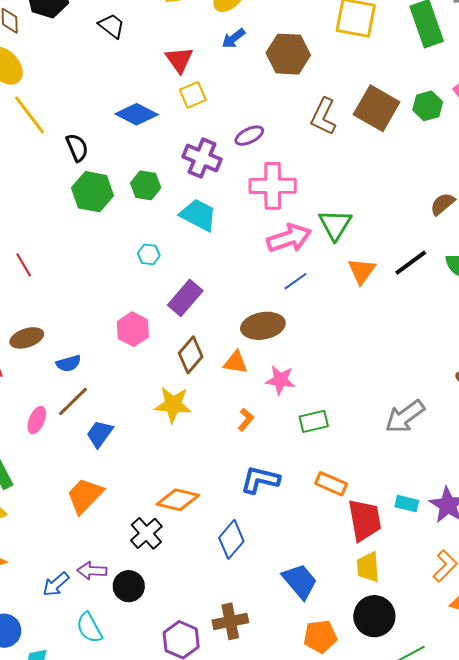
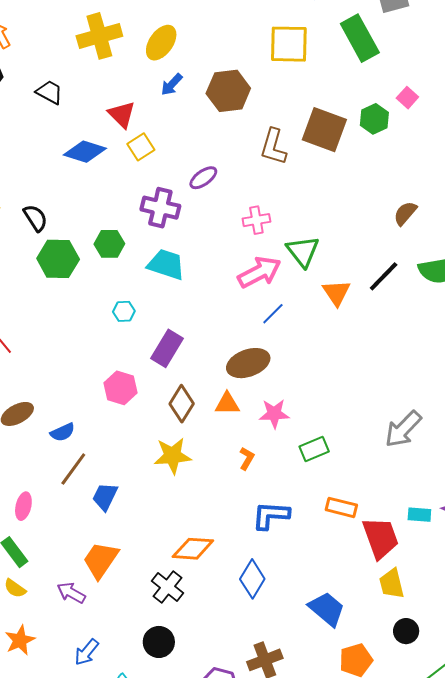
blue diamond: (137, 114) -> (85, 152), moved
pink cross: (273, 186) -> (256, 220), moved, size x0.6
pink ellipse: (37, 420) -> (23, 506), moved
purple arrow: (92, 571) -> (71, 593), moved, turned 36
black circle: (374, 616) -> (406, 631), size x0.6

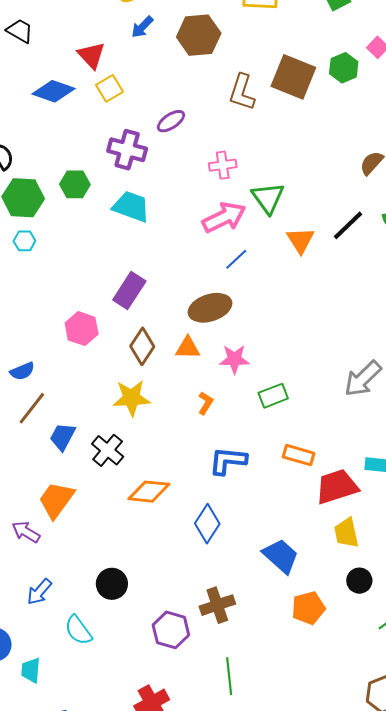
cyan hexagon: (124, 311) -> (24, 241), moved
red trapezoid: (381, 538) -> (337, 487), turned -90
black cross: (168, 587) -> (108, 450), moved

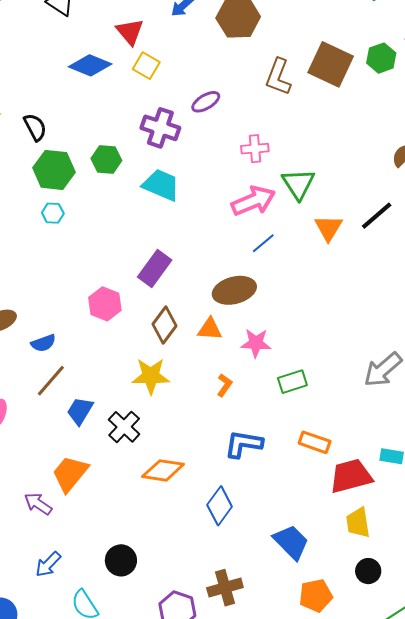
yellow square: (110, 88) -> (146, 66), turned -32

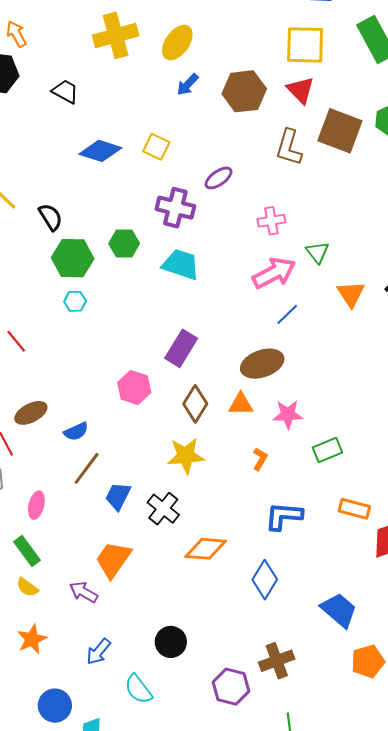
red triangle: (130, 32) -> (301, 90), moved
green triangle: (298, 184) -> (317, 252), size x0.7

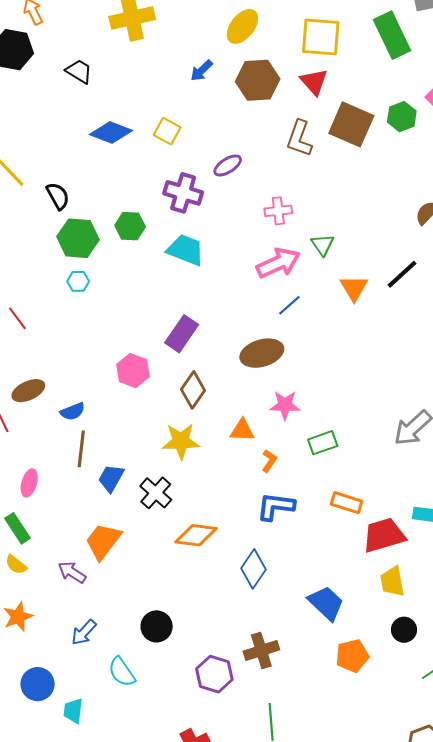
yellow ellipse: (177, 43) -> (242, 26), moved
orange triangle: (241, 404) -> (242, 430), moved
orange L-shape: (260, 459) -> (269, 461), moved
brown line: (87, 468) -> (81, 449), turned -33

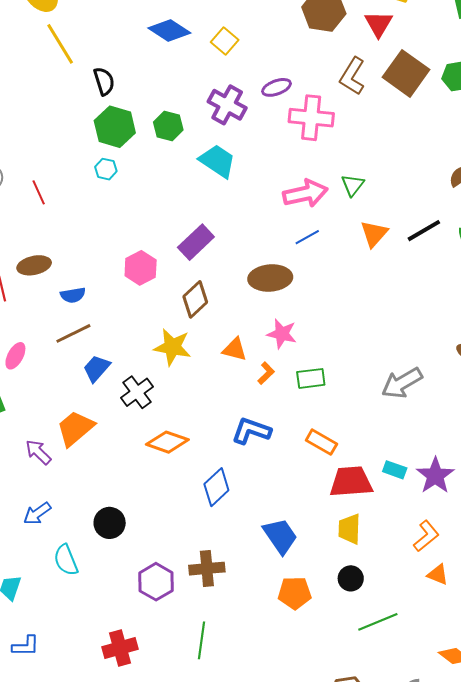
pink cross: (278, 211) -> (311, 118), moved, size x1.6
brown line: (81, 449) -> (73, 333), turned 45
orange L-shape: (269, 461) -> (266, 373), moved

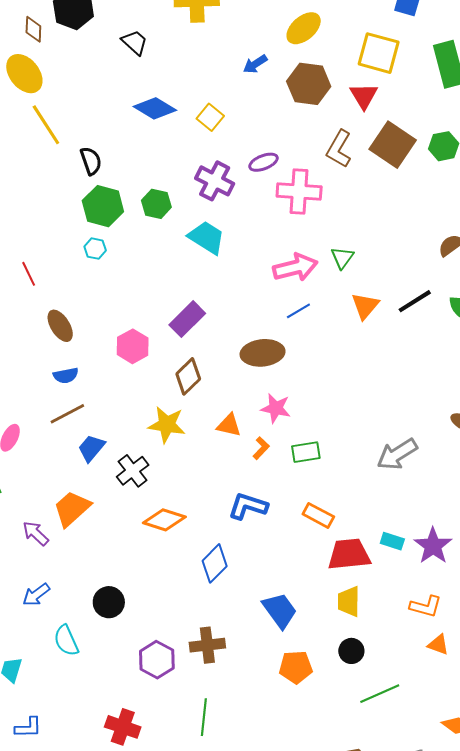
brown ellipse: (34, 265) -> (60, 326), moved, turned 72
orange L-shape: (426, 536) -> (426, 606), turned 56
red cross: (120, 648) -> (123, 727), turned 36

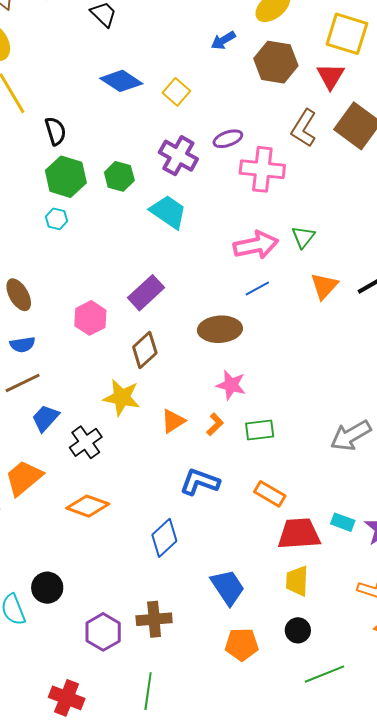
orange triangle: (229, 425) -> (173, 421), moved, turned -48
orange diamond: (164, 520) -> (88, 506), moved
black circle: (109, 602) -> (47, 588), moved

